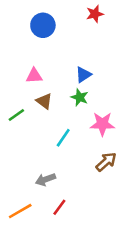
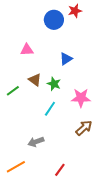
blue circle: (43, 25) -> (54, 20), moved
pink triangle: (34, 76) -> (27, 50), moved
green star: (80, 97) -> (54, 84), moved
red line: (59, 207) -> (60, 170), moved

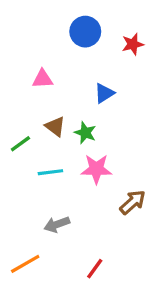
red star: (75, 11) -> (133, 44), moved
pink star: (81, 98) -> (96, 169), moved
cyan line: (50, 109) -> (50, 172), moved, turned 49

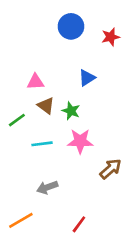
pink triangle: (43, 79) -> (35, 82), moved

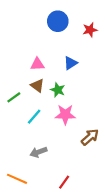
pink triangle: (35, 82) -> (37, 64), moved
cyan line: (42, 144) -> (34, 117), turned -42
orange line: (21, 220) -> (17, 179), turned 54

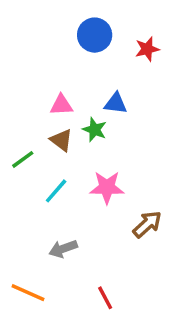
blue triangle: (71, 63) -> (116, 103), turned 40
green star: (58, 90) -> (95, 130), moved
red line: (64, 182) -> (105, 298), turned -64

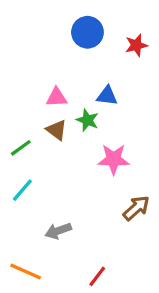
pink star: (107, 187) -> (114, 159), moved
cyan line: (56, 191) -> (22, 190), moved
red line: (105, 298) -> (97, 276), turned 65

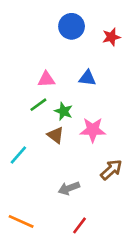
green star: (87, 120) -> (64, 111), moved
brown triangle: (57, 130) -> (56, 135), moved
green line: (21, 148) -> (38, 105), moved
gray arrow: (58, 231) -> (69, 188), moved

